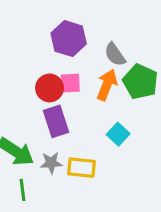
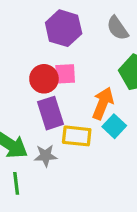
gray semicircle: (115, 54) -> (118, 28), moved
orange arrow: (107, 85) -> (103, 103), moved
yellow rectangle: (81, 168) -> (77, 136), moved

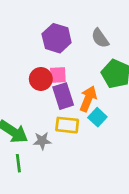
purple rectangle: (51, 113) -> (63, 96), moved

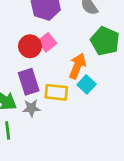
pink square: (58, 75) -> (47, 42), turned -36
purple rectangle: (63, 96) -> (29, 82), moved

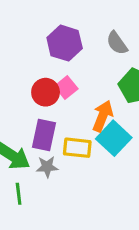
purple rectangle: (29, 82) -> (44, 135), turned 30
cyan square: (87, 84) -> (114, 138), size x1.5

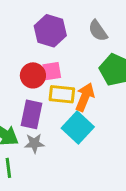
pink square: (66, 87) -> (52, 71), turned 30
cyan square: (114, 138) -> (78, 127), moved
yellow rectangle: (77, 148) -> (62, 94), moved

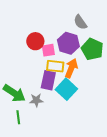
purple hexagon: (50, 31) -> (68, 43), moved
red circle: (33, 75) -> (35, 41), moved
purple rectangle: (31, 114) -> (48, 80), moved

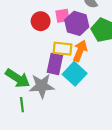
pink square: (48, 50) -> (63, 16), moved
gray star: (36, 100) -> (42, 86), size x1.6

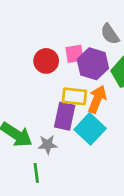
gray star: (42, 86) -> (48, 145), size x0.6
green line: (22, 105) -> (36, 173), moved

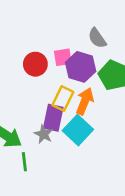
yellow rectangle: (74, 96) -> (63, 98), turned -70
gray star: (48, 145) -> (44, 134), moved, turned 30
green line: (36, 173) -> (24, 162), moved

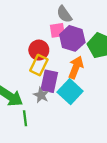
gray semicircle: (97, 38) -> (64, 14), moved
red circle: (35, 64) -> (39, 50), moved
yellow rectangle: (63, 98) -> (39, 65), moved

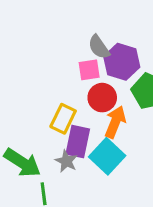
purple hexagon: (72, 38) -> (122, 62), moved
red circle: (39, 50) -> (102, 98), moved

